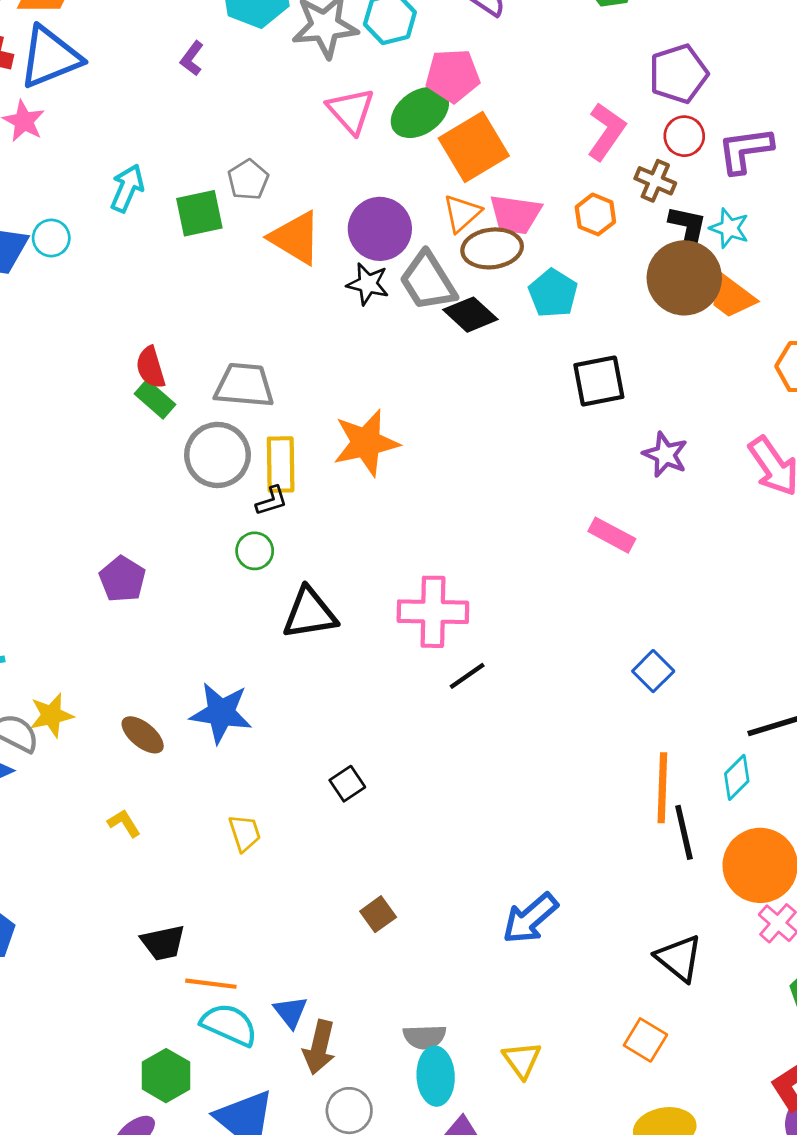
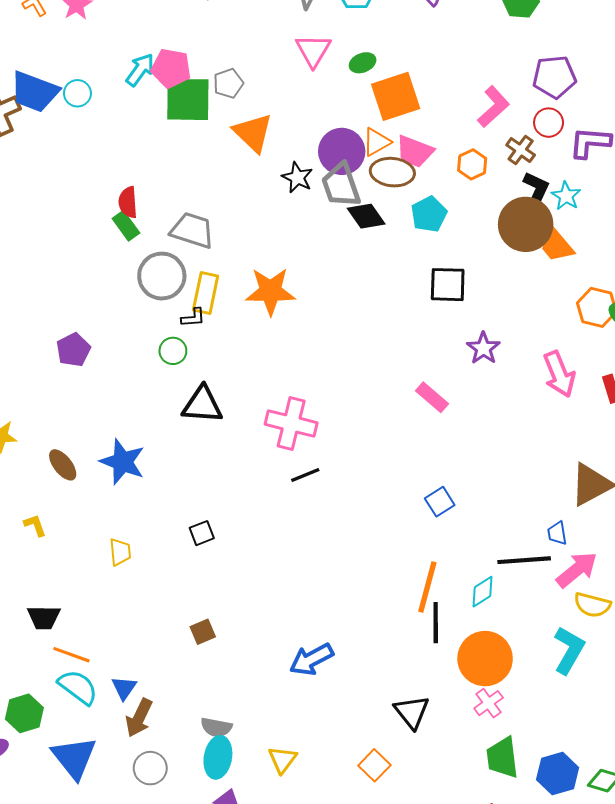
pink pentagon: (453, 76) -> (171, 68), moved
green ellipse: (420, 112) -> (363, 63), size x0.6
green square: (199, 213) -> (188, 99), size x1.4
purple circle: (380, 229) -> (342, 151), moved

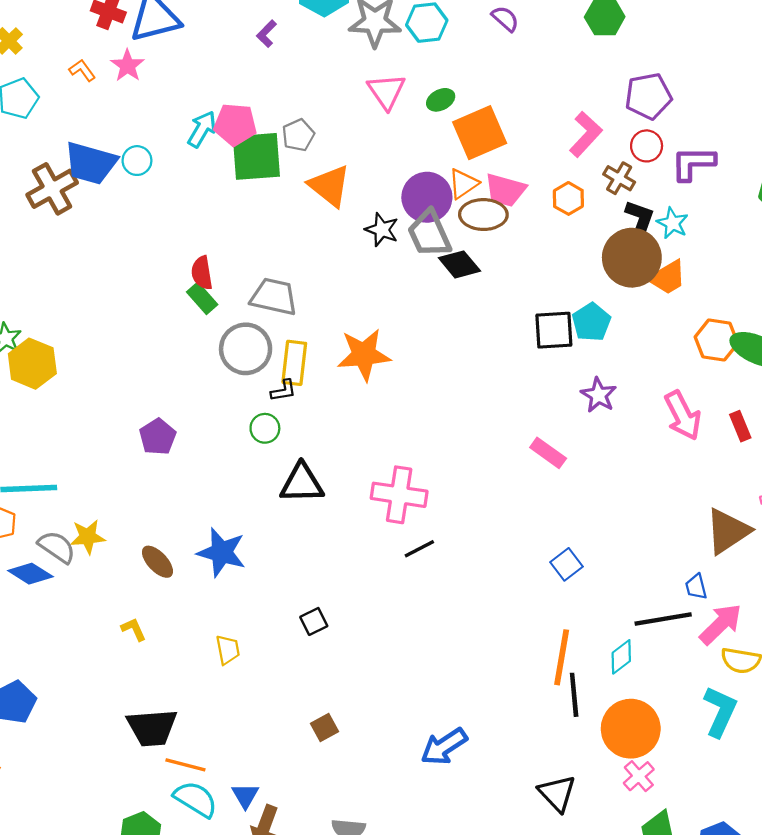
cyan pentagon: (429, 214) -> (591, 322), moved
orange trapezoid: (557, 245) -> (667, 277), turned -75
black trapezoid: (44, 617) -> (152, 728), size x1.4

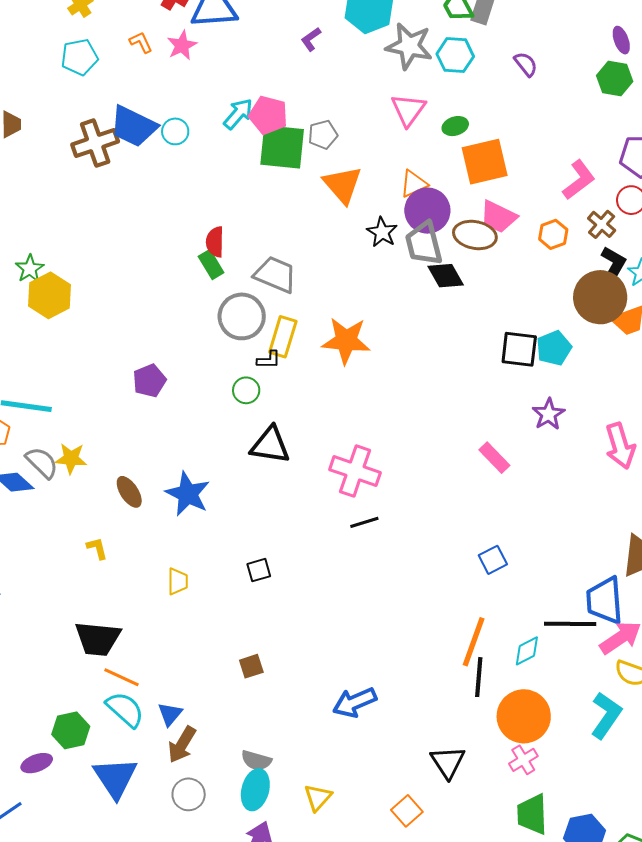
orange triangle: (463, 184) -> (414, 184), moved
blue trapezoid: (696, 587) -> (605, 600), size x2.0

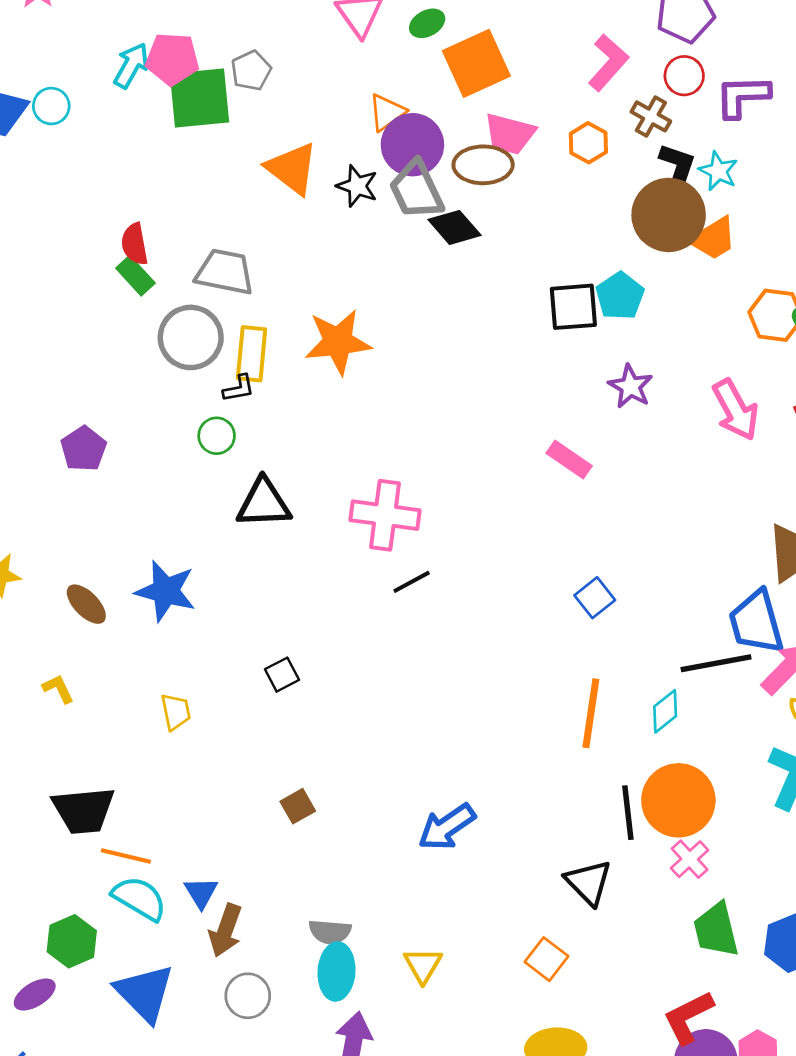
orange triangle: (343, 185) -> (292, 168), moved
black line: (479, 677) -> (628, 813), moved

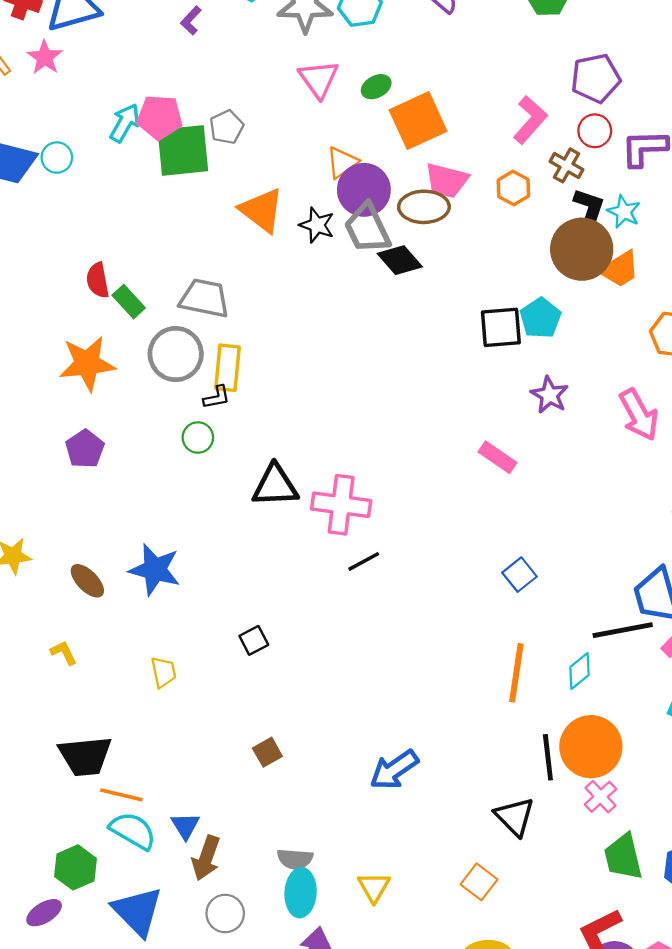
red semicircle: (135, 244) -> (98, 280), moved
orange star: (338, 342) -> (87, 363), moved
black triangle: (264, 503) -> (275, 486), moved

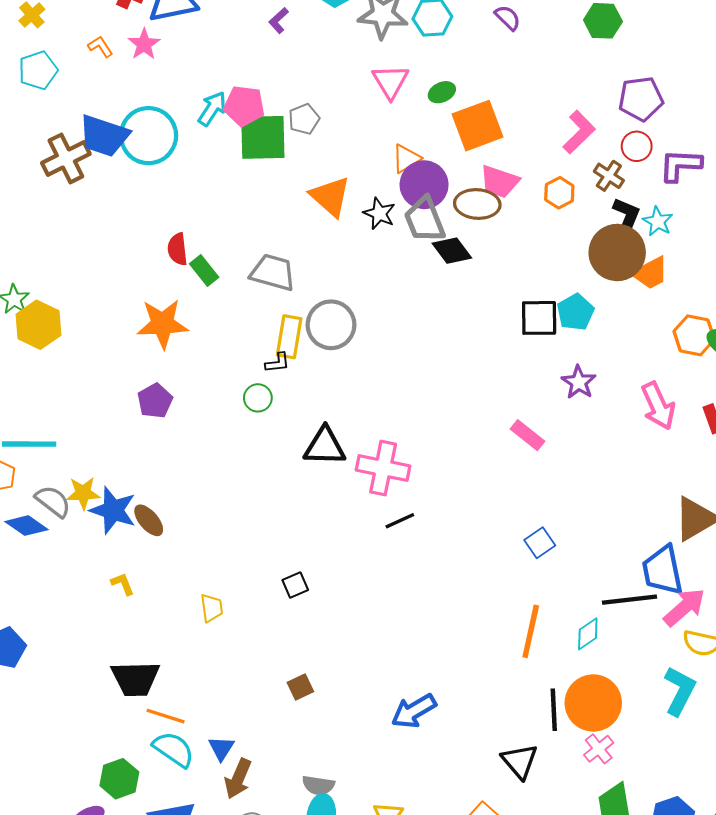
cyan circle: (57, 158) -> (148, 136), size x2.0
gray circle: (176, 354) -> (331, 325), moved
blue star: (155, 570) -> (113, 510), moved

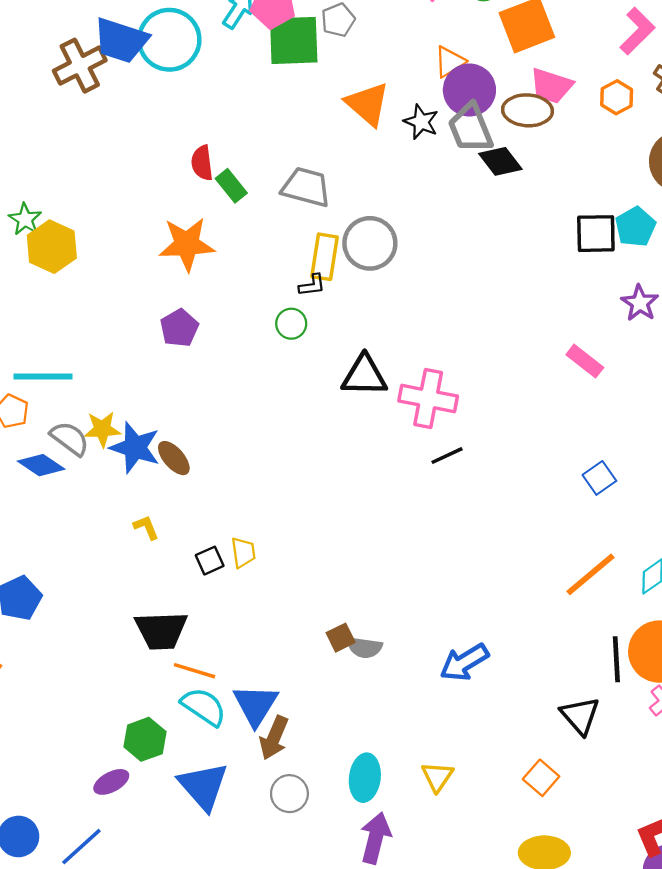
black square: (295, 585) -> (210, 561), moved
orange line: (531, 631) -> (590, 574), turned 38
blue triangle: (221, 748) -> (256, 705), size x1.6
gray semicircle: (318, 785) -> (365, 648), moved

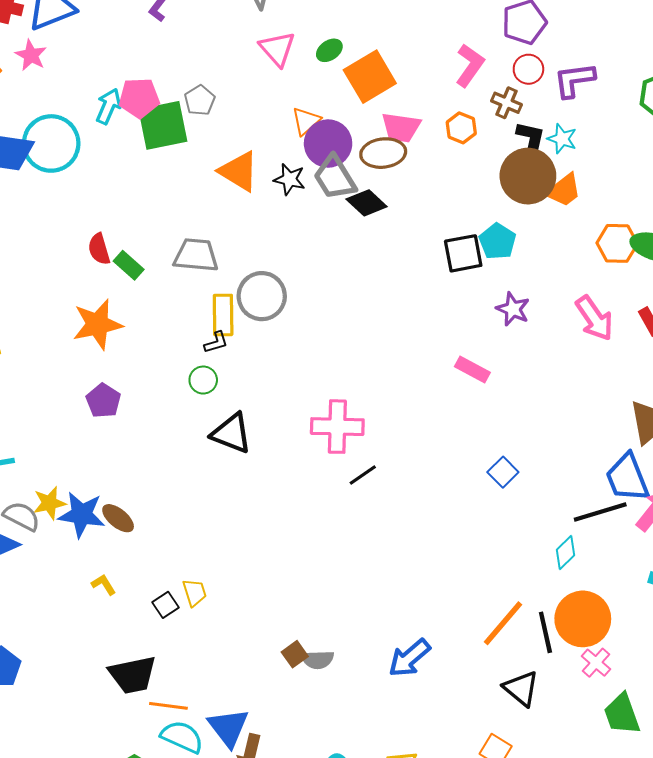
black triangle: (364, 376) -> (231, 433), moved, turned 30
orange line: (590, 574) -> (503, 623), moved

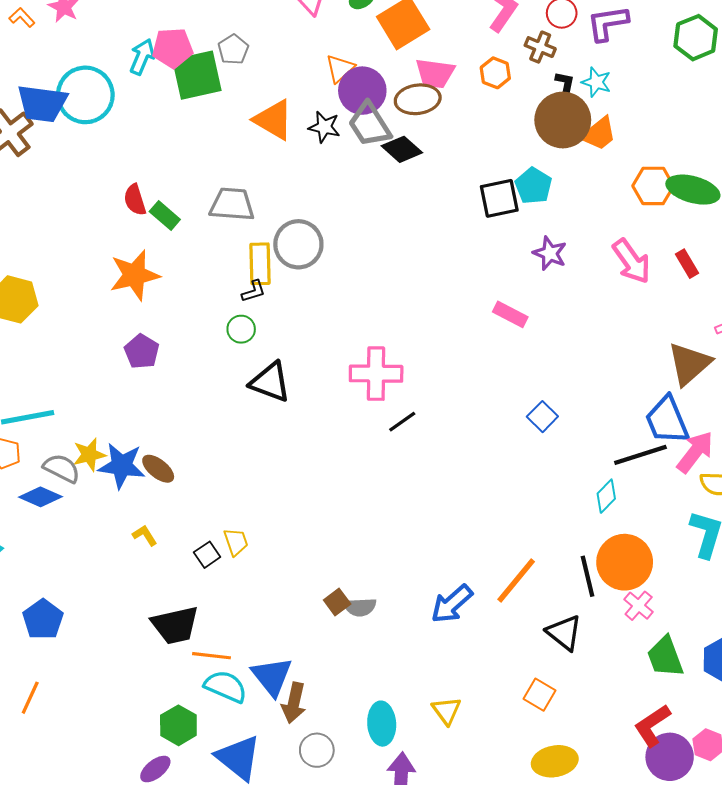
black L-shape: (531, 141) -> (565, 85), size x0.7
orange line: (503, 623) -> (516, 581), moved

